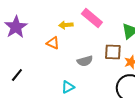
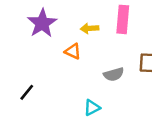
pink rectangle: (92, 18) -> (123, 19), turned 55
purple star: (16, 27) -> (42, 23), moved

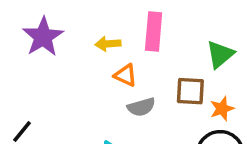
orange triangle: (73, 51) -> (125, 75), moved

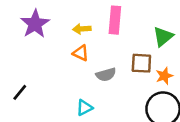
orange triangle: (125, 75) -> (81, 53), moved

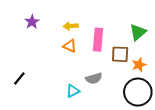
pink rectangle: (115, 20) -> (98, 40), moved
purple star: (35, 24) -> (32, 22), size x0.6
gray semicircle: (106, 75) -> (94, 78), moved

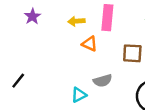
pink rectangle: (98, 40) -> (107, 18), moved
orange triangle: (70, 46) -> (90, 44), moved

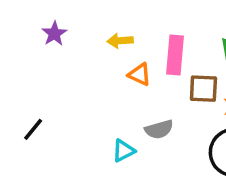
pink rectangle: (107, 18) -> (175, 55), moved

